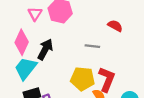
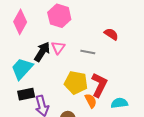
pink triangle: (35, 14) -> (58, 48), moved
pink diamond: (22, 42) -> (20, 22), moved

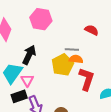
pink triangle: (58, 48) -> (27, 80), moved
yellow pentagon: (76, 83) -> (63, 65), moved, turned -30
orange semicircle: (91, 101) -> (76, 59), moved, turned -48

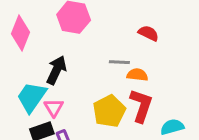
orange semicircle: (76, 59) -> (137, 75), moved
yellow pentagon: (63, 65) -> (109, 111), moved

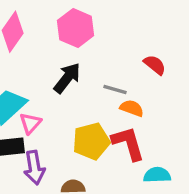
black arrow: (56, 70) -> (67, 78), moved
red L-shape: (141, 105) -> (128, 143), turned -48

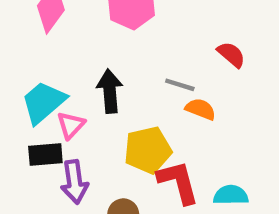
black arrow: (67, 78) -> (110, 91), moved, turned -44
red L-shape: (128, 143) -> (178, 182), moved

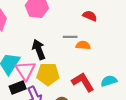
pink triangle: (71, 125) -> (25, 71), size x1.5
yellow pentagon: (148, 150) -> (48, 74), moved, turned 30

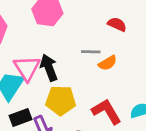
orange semicircle: (83, 45) -> (108, 63), turned 144
pink triangle: (25, 71) -> (27, 68), moved

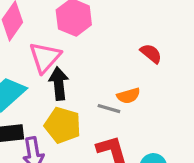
gray line: (91, 52) -> (109, 109), moved
pink triangle: (27, 68) -> (45, 57), moved

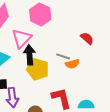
gray line: (109, 109) -> (63, 56), moved
yellow pentagon: (63, 125) -> (38, 69), moved

